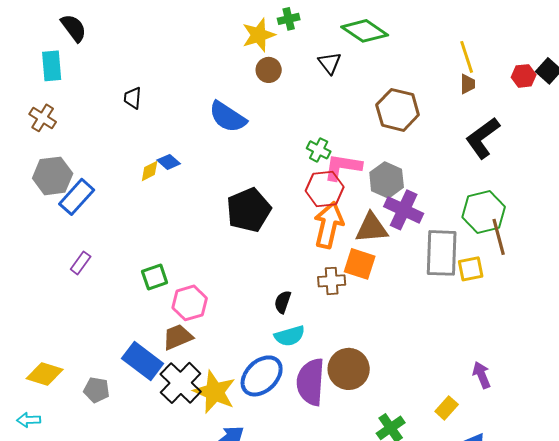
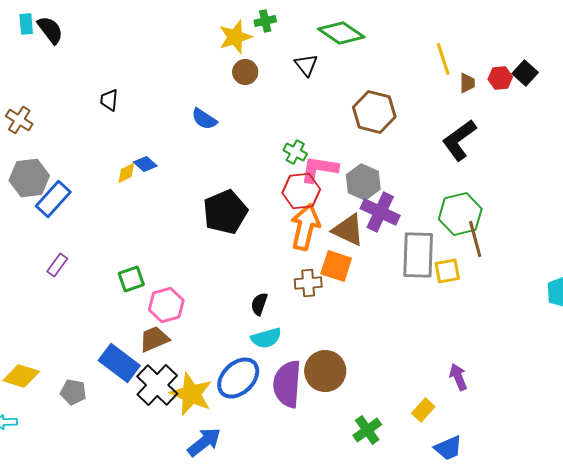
cyan rectangle: (52, 66) -> (26, 24), moved, size x0.7
brown trapezoid: (468, 84) -> (467, 83), moved
blue semicircle: (228, 117) -> (204, 119), size x0.7
brown triangle: (372, 228) -> (348, 230), turned 30

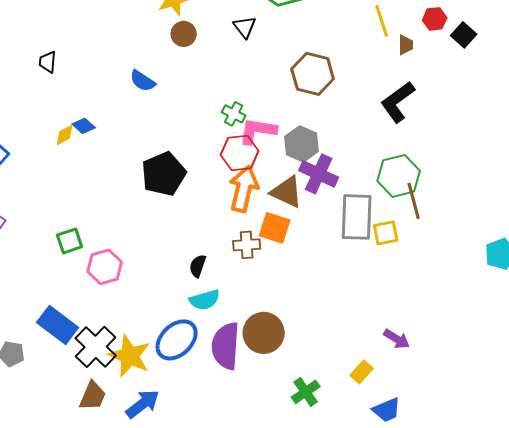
red hexagon: (500, 78) -> (435, 19), moved
brown trapezoid: (154, 339) -> (93, 396), moved, turned 136
purple arrow: (458, 377) -> (397, 339), turned 144

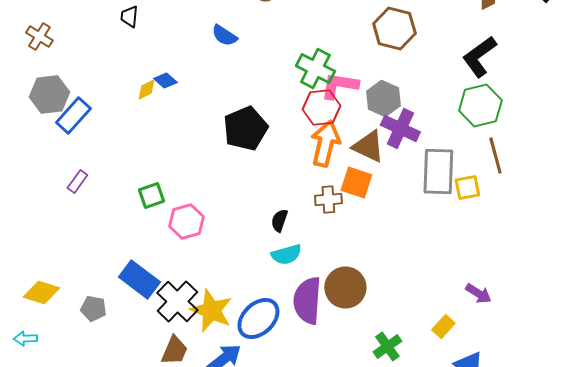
green cross: (234, 114) -> (315, 68), size x1.6
green hexagon: (399, 176) -> (480, 106), moved
blue ellipse: (177, 340) -> (258, 318), moved

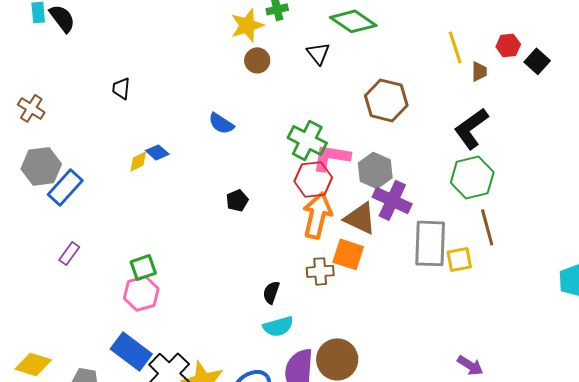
blue semicircle: (224, 36) -> (221, 123), moved
black pentagon: (245, 128) -> (237, 200), size x0.5
pink hexagon: (186, 222) -> (141, 293), moved

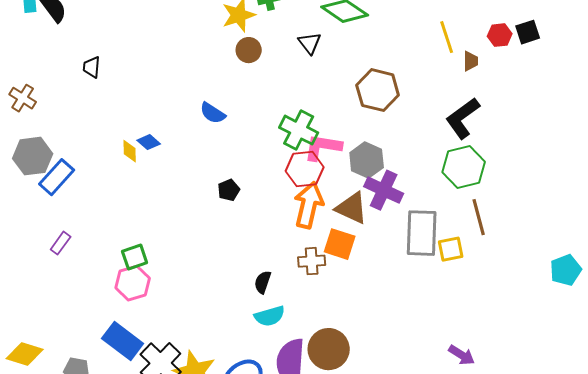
black square: (537, 61) -> (528, 32), moved, turned 30
black trapezoid: (121, 88) -> (92, 67), moved
yellow diamond: (138, 161) -> (130, 151), turned -65

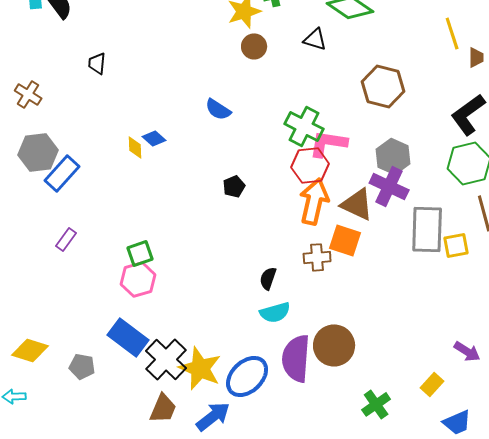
black triangle: (310, 43) -> (315, 39), turned -35
gray hexagon: (367, 160) -> (393, 156), moved

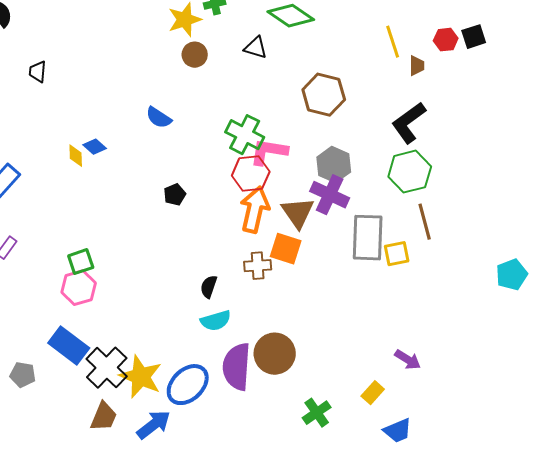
brown triangle: (357, 204) -> (298, 213), turned 30

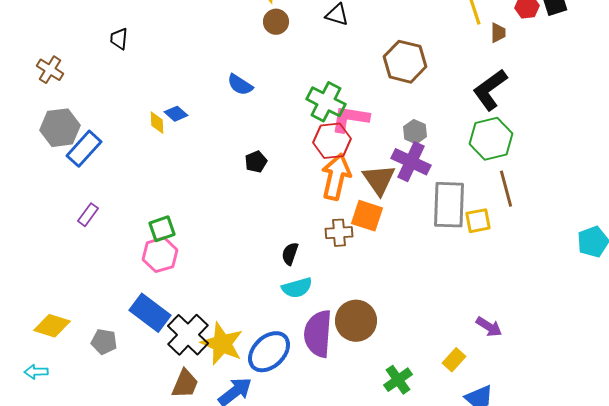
gray hexagon: (334, 165) -> (415, 132), size x0.7

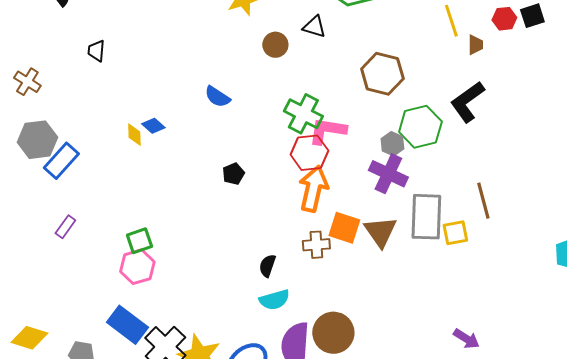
brown circle: (276, 22) -> (275, 45), moved
green hexagon: (491, 139) -> (420, 127), moved
brown triangle: (379, 180) -> (380, 232), moved

